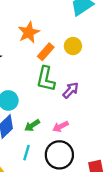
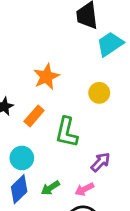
orange rectangle: (46, 52) -> (34, 116), moved
purple arrow: (71, 90) -> (101, 162), moved

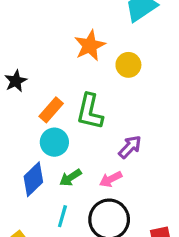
orange star: (46, 77) -> (90, 46), moved
orange rectangle: (34, 116) -> (51, 110), moved
cyan circle: (22, 158) -> (54, 142), moved

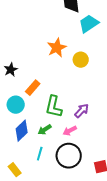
green L-shape: (90, 112) -> (54, 107), moved
cyan circle: (54, 142) -> (16, 105), moved

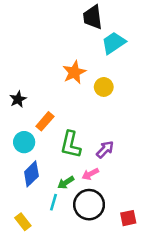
green arrow: (45, 130) -> (66, 183), moved

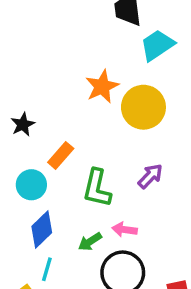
yellow circle: (104, 87) -> (143, 107), size x1.6
purple arrow: (105, 149) -> (150, 176), moved
pink arrow: (90, 174) -> (124, 230), turned 35
cyan line: (54, 202) -> (47, 269), moved

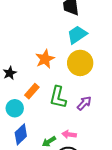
cyan trapezoid: (157, 45) -> (77, 35), moved
orange star: (102, 86) -> (45, 59), moved
green L-shape: (97, 188) -> (58, 97), moved

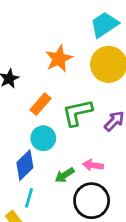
green L-shape: (58, 97) -> (77, 113), turned 65
cyan circle: (15, 108) -> (43, 138), moved

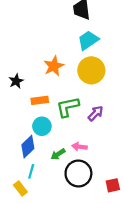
orange rectangle: (40, 104) -> (40, 100), turned 42

